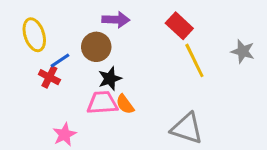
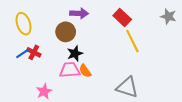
gray star: (243, 51) -> (168, 16), moved
blue line: (60, 60) -> (23, 53), moved

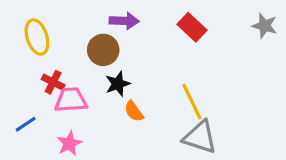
yellow line: (132, 41) -> (192, 102), moved
blue line: (23, 53) -> (26, 124), moved
pink trapezoid: (70, 70) -> (71, 100), moved

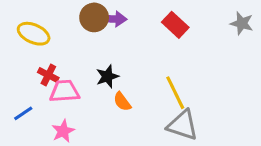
yellow ellipse: (37, 37) -> (34, 34), turned -48
brown circle: (103, 50) -> (94, 17), moved

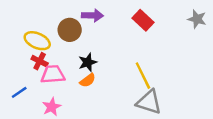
brown circle: (94, 17) -> (70, 30), moved
yellow ellipse: (34, 34) -> (37, 41), moved
orange semicircle: (122, 102) -> (88, 80), moved, turned -91

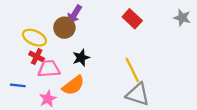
purple arrow: (92, 15) -> (74, 14), moved, turned 120
orange semicircle: (88, 80) -> (73, 85), moved, size x1.5
blue line: (19, 92) -> (18, 85), turned 40

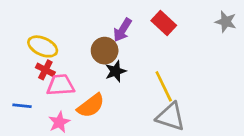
purple arrow: (74, 14) -> (122, 30), moved
brown circle: (64, 28) -> (105, 51), moved
black star: (81, 58) -> (116, 71), moved

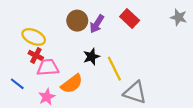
brown circle: (105, 51) -> (77, 21), moved
yellow line: (164, 86) -> (114, 69), moved
blue line: (22, 106) -> (17, 84), turned 32

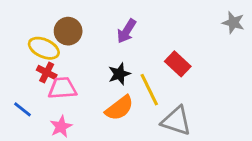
red rectangle: (130, 18) -> (178, 64), moved
brown circle: (77, 21) -> (68, 31), moved
orange semicircle: (72, 84) -> (119, 108), moved

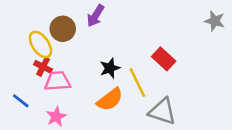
purple arrow: (126, 31) -> (95, 16), moved
yellow ellipse: (44, 48) -> (40, 45), turned 32

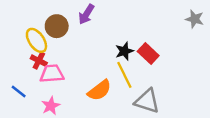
black star: (110, 68) -> (124, 51), moved

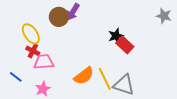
brown circle: (57, 26) -> (59, 17), moved
black star: (124, 51) -> (116, 36), moved
yellow line: (124, 75) -> (105, 79), moved

